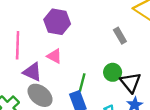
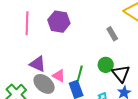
pink line: (18, 45) -> (27, 23), moved
pink triangle: (54, 56) -> (59, 76), moved

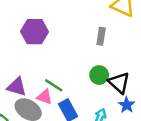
gray rectangle: (112, 34) -> (101, 36), turned 48
green line: (80, 73) -> (54, 85), moved, turned -63

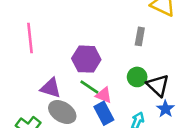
purple hexagon: (35, 32) -> (86, 59), moved
pink triangle: (45, 97) -> (104, 95), moved

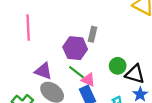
gray rectangle: (140, 36) -> (92, 34), moved
black triangle: (158, 85) -> (135, 74), turned -30

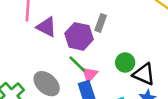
purple triangle: (43, 71) -> (46, 27), moved
pink triangle: (88, 80) -> (90, 74), turned 40

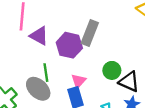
gray rectangle: (101, 23) -> (90, 33), size x1.5
green line: (77, 64) -> (46, 73), moved, turned 36

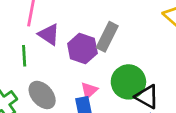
green circle: (112, 70) -> (128, 82), size x1.6
green line: (46, 73) -> (24, 56), moved

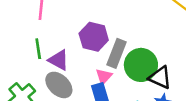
purple triangle: (49, 34) -> (59, 60), moved
gray rectangle: (107, 37) -> (117, 53), moved

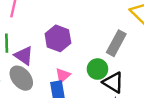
gray rectangle: (117, 53) -> (116, 43), moved
green circle: (141, 65) -> (97, 69), size x0.7

